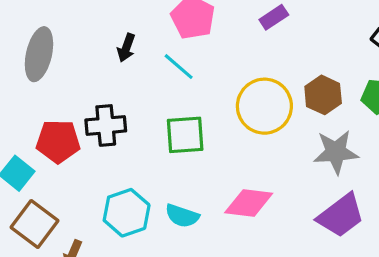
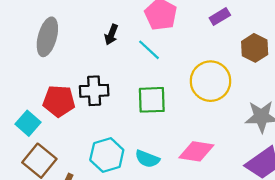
brown hexagon: (323, 95) -> (255, 48), moved

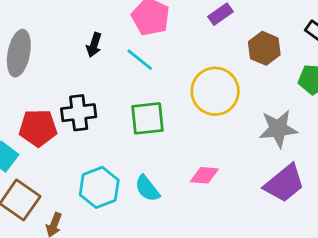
pink diamond: (196, 151) -> (204, 175), size x0.7
cyan semicircle: (147, 159) -> (147, 188), turned 35

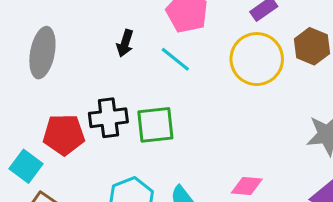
yellow circle: (215, 91) -> (257, 59), moved
green square: (147, 118) -> (155, 125), moved

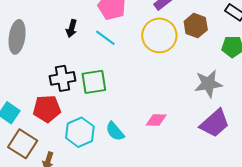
red pentagon: (64, 135) -> (47, 109), moved

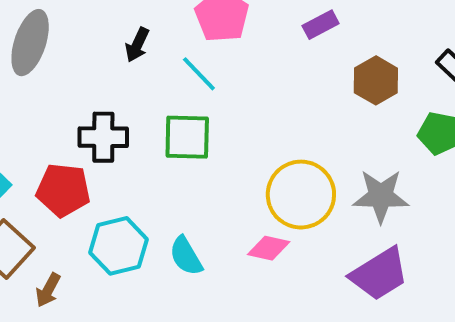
yellow circle: (159, 35) -> (301, 195), moved
green square: (94, 82) -> (187, 137), moved

